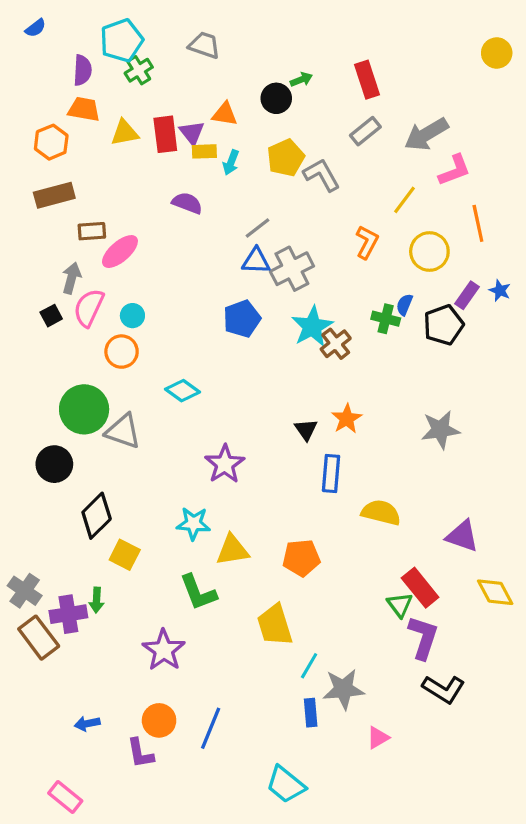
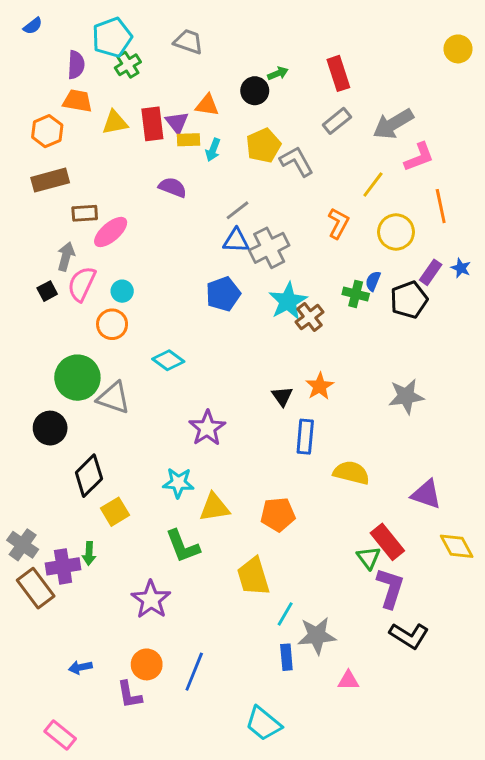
yellow square: (125, 555) -> (115, 512), turned 32
pink triangle: (378, 738) -> (348, 680), turned 30

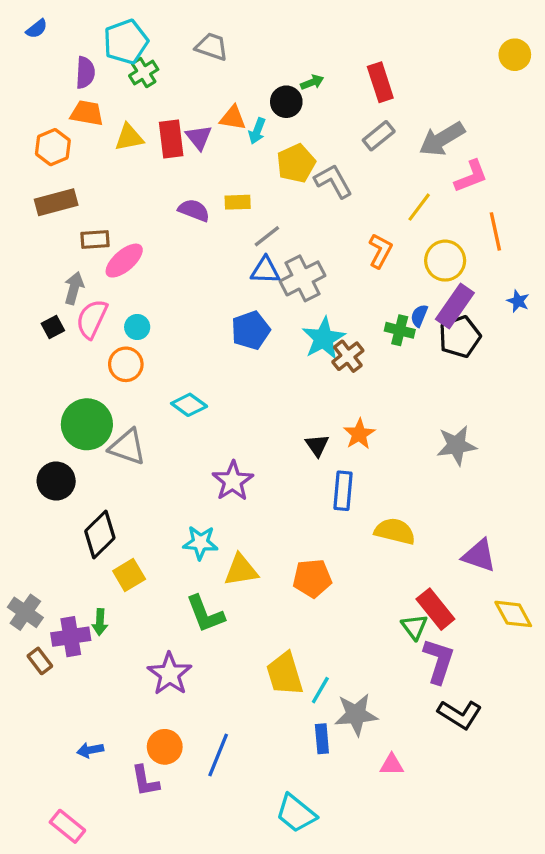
yellow rectangle: (188, 140) -> (238, 202), moved
cyan arrow: (213, 150) -> (257, 131), moved
purple rectangle: (431, 272) -> (455, 306), moved, size x1.5
yellow trapezoid: (253, 577) -> (285, 674), moved
brown rectangle: (36, 588) -> (40, 661), size x0.6

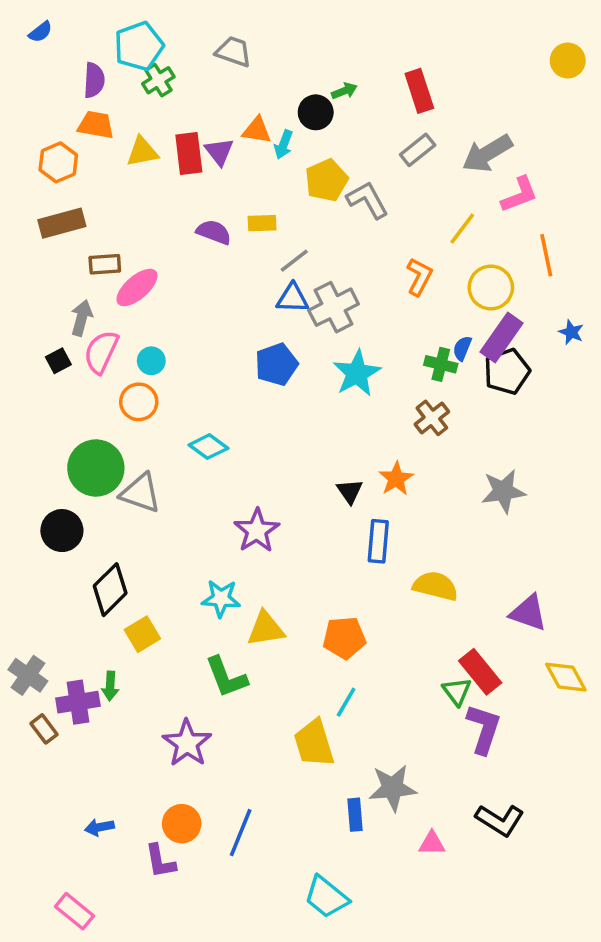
brown cross: (348, 356) -> (432, 418), moved
cyan line: (320, 690) -> (346, 702), moved
black L-shape: (460, 714) -> (500, 820), moved

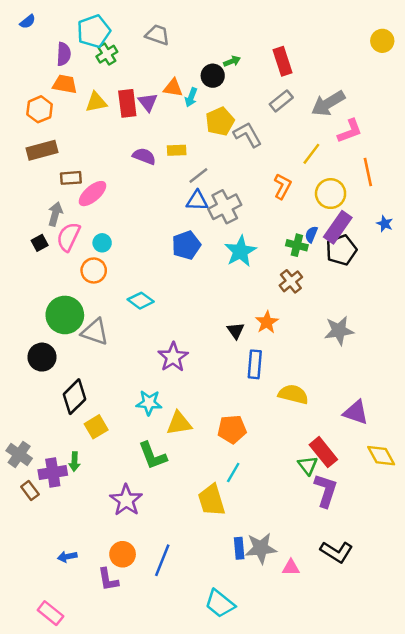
gray star: (393, 788) -> (261, 548), moved

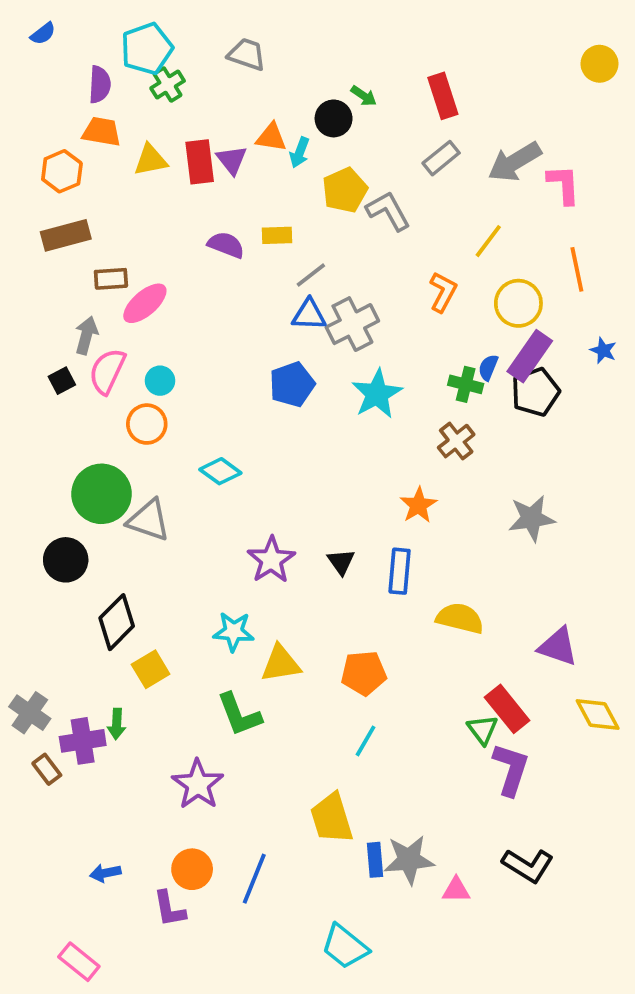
green arrow: (232, 61) -> (364, 96), turned 56
pink L-shape: (350, 131) -> (564, 184), moved, turned -72
black triangle: (236, 331) -> (341, 562), moved
yellow trapezoid: (212, 500) -> (332, 818), moved

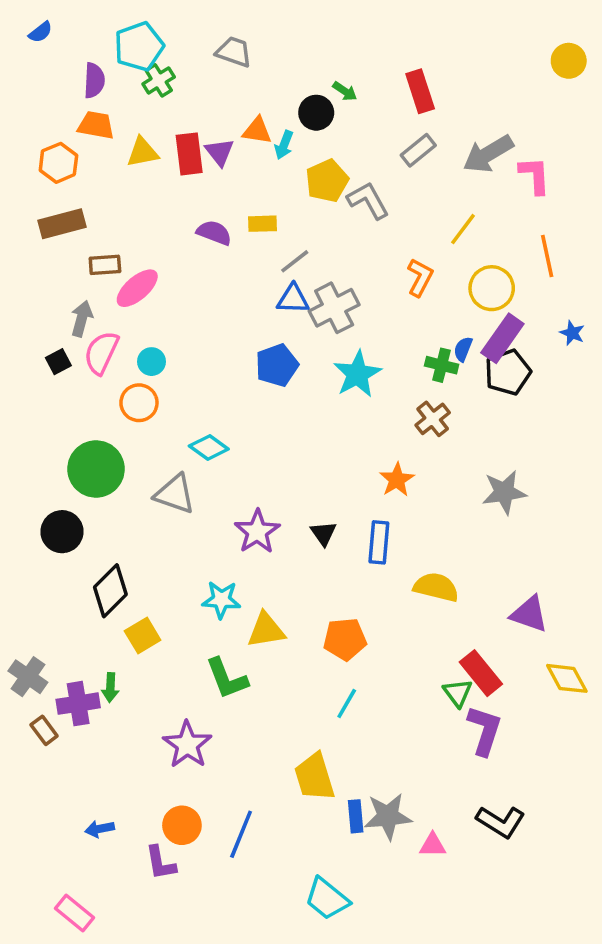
gray triangle: (149, 520) -> (175, 494), moved

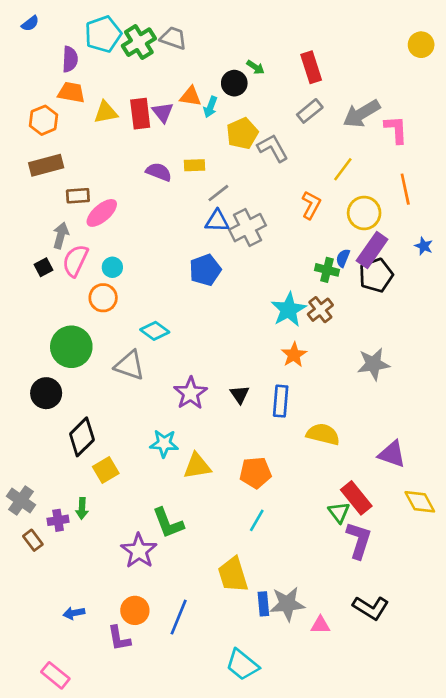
green cross: (159, 80) -> (139, 42), moved, size x1.4
cyan star: (357, 374) -> (289, 310), moved
green L-shape: (227, 678) -> (168, 523), moved
purple cross: (78, 704) -> (58, 520), size x0.7

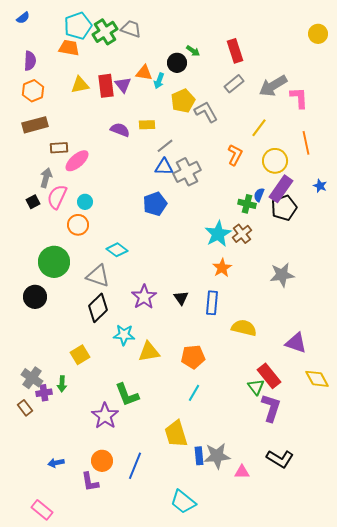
purple semicircle: (70, 59) -> (30, 61), moved
orange trapezoid: (71, 92) -> (69, 48), moved
black diamond: (82, 437) -> (98, 308), moved
gray cross: (21, 500) -> (32, 378), moved

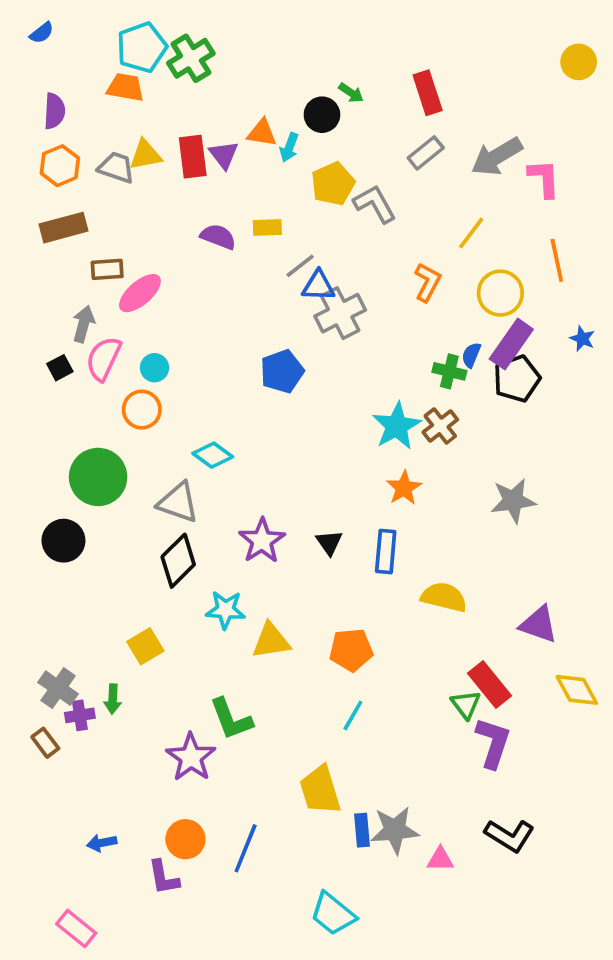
gray trapezoid: (131, 29) -> (116, 167), moved
blue triangle: (164, 167) -> (318, 286), moved

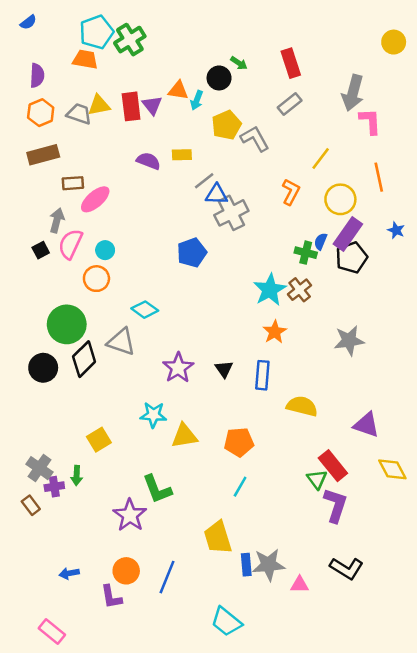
gray arrow: (497, 157) -> (353, 93), moved, turned -44
black diamond: (178, 561) -> (84, 359), moved

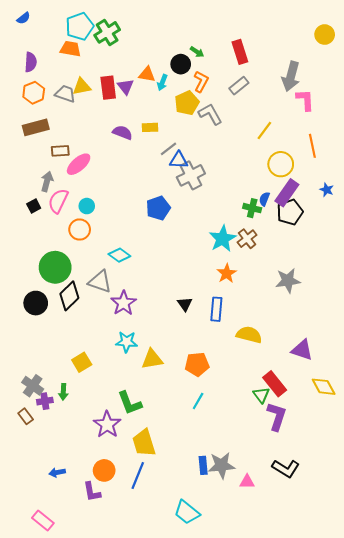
orange L-shape: (291, 192) -> (201, 81), moved
purple star: (178, 368) -> (124, 303), moved
yellow trapezoid: (218, 537) -> (144, 443), moved

